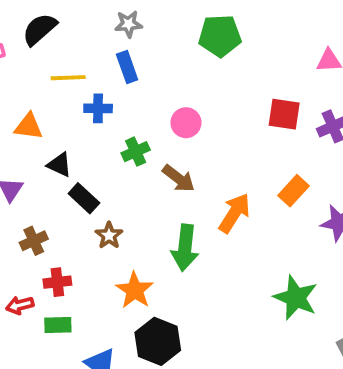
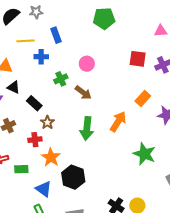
gray star: (128, 24) -> (36, 12), moved
black triangle: (60, 165) -> (14, 87), moved
orange arrow: (234, 213) -> (118, 122), moved
red cross: (57, 282) -> (35, 140), moved
orange star: (135, 290) -> (51, 157), moved

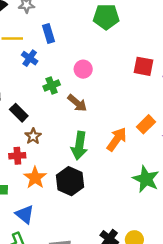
blue cross: (41, 57) -> (30, 58), turned 32
orange rectangle: (143, 98) -> (146, 124), moved
black hexagon: (73, 177) -> (70, 181), moved

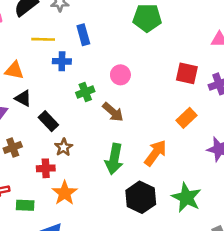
blue cross: (30, 58) -> (62, 61), turned -35
orange rectangle: (146, 124) -> (187, 118), moved
black hexagon: (70, 181) -> (141, 197), moved

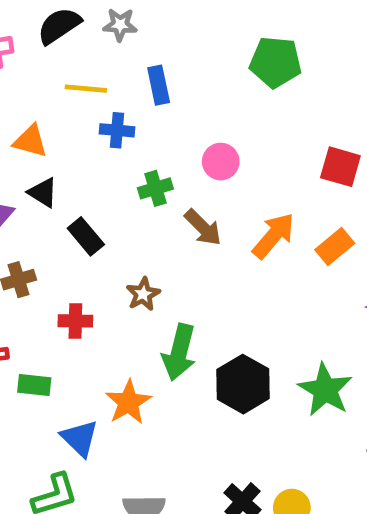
brown star: (64, 147) -> (143, 294), moved
orange arrow: (155, 153) -> (274, 236), moved
green arrow: (114, 159) -> (179, 352), moved
orange star: (65, 193) -> (128, 402), moved

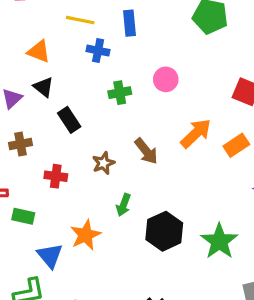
brown arrow: (203, 227) -> (146, 151), moved
green arrow: (179, 352) -> (123, 205), size x0.6

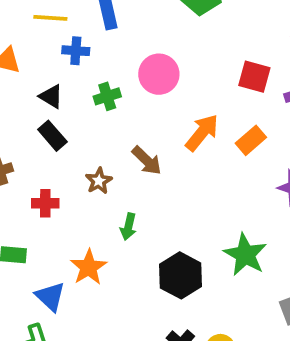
pink circle: (166, 79) -> (159, 74), size x1.4
black triangle: (43, 87) -> (51, 96), moved
black hexagon: (164, 231) -> (181, 275), moved

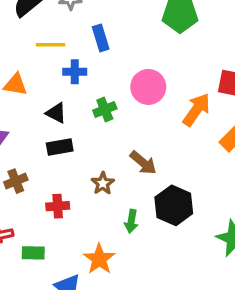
orange arrow: (202, 133) -> (197, 110), moved
black rectangle: (52, 136) -> (60, 147), turned -55
black hexagon: (181, 275) -> (174, 205), moved

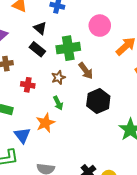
green cross: (105, 110) -> (68, 48), moved, size x1.6
black rectangle: (60, 147) -> (37, 49), turned 35
green arrow: (131, 221) -> (58, 103), moved, turned -48

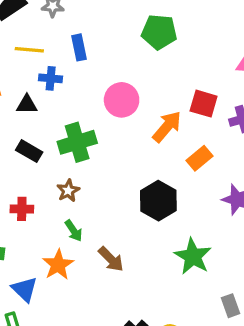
black triangle: (40, 28) -> (27, 104), moved, turned -32
brown arrow: (86, 71) -> (111, 259), moved
black hexagon: (98, 101) -> (158, 201), moved

